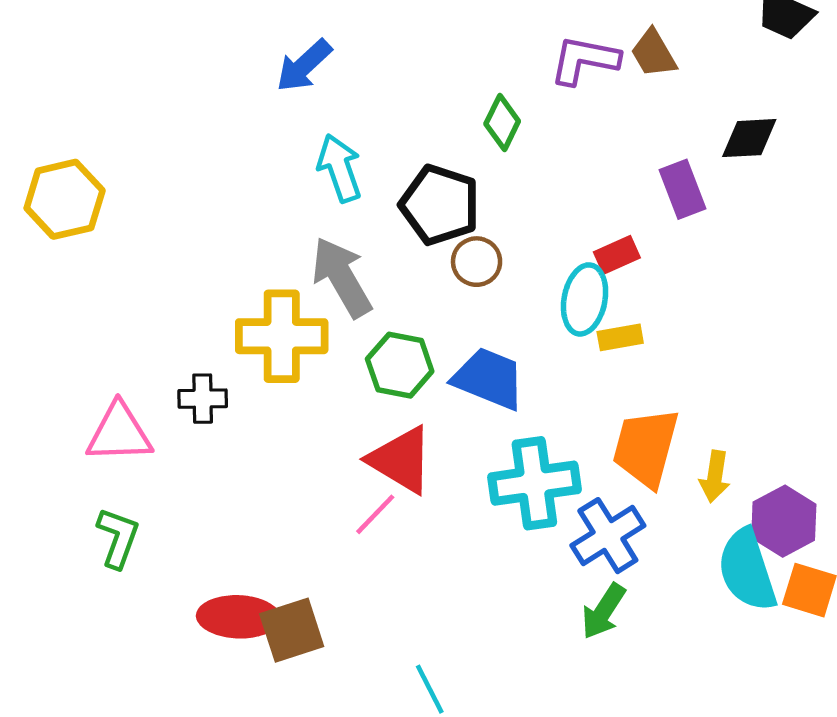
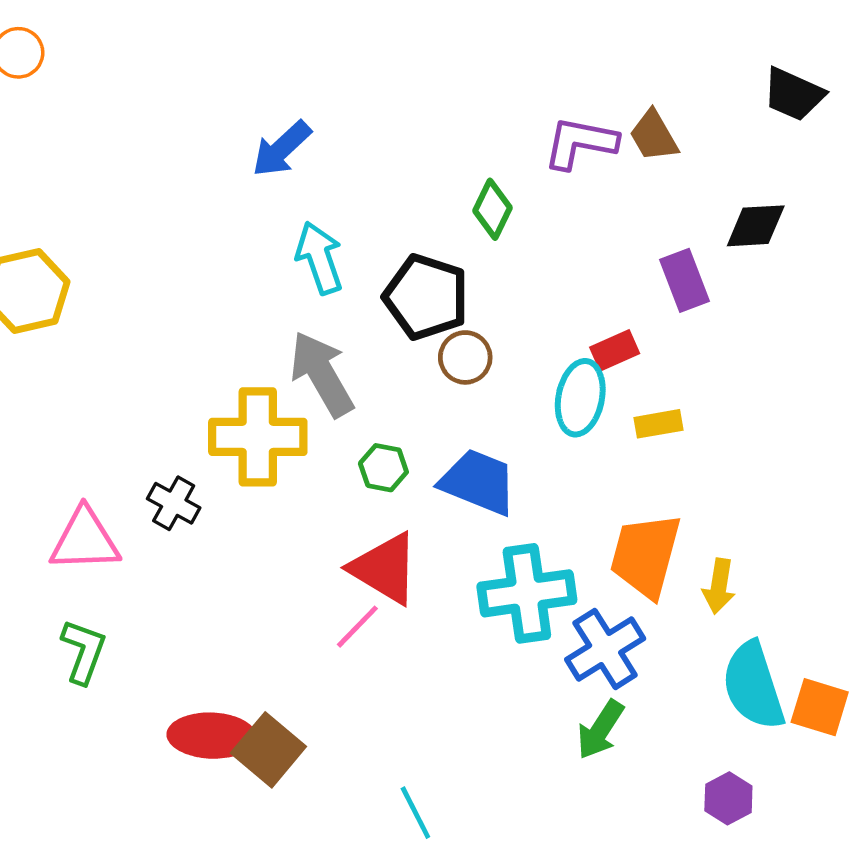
yellow rectangle: (620, 337) -> (658, 424), moved
green hexagon: (400, 365) -> (383, 468), size x0.7
black cross: (203, 399) -> (174, 503), turned 30
purple hexagon: (784, 521) -> (728, 798), moved, size x0.7
brown square: (292, 630) -> (268, 750), turned -32

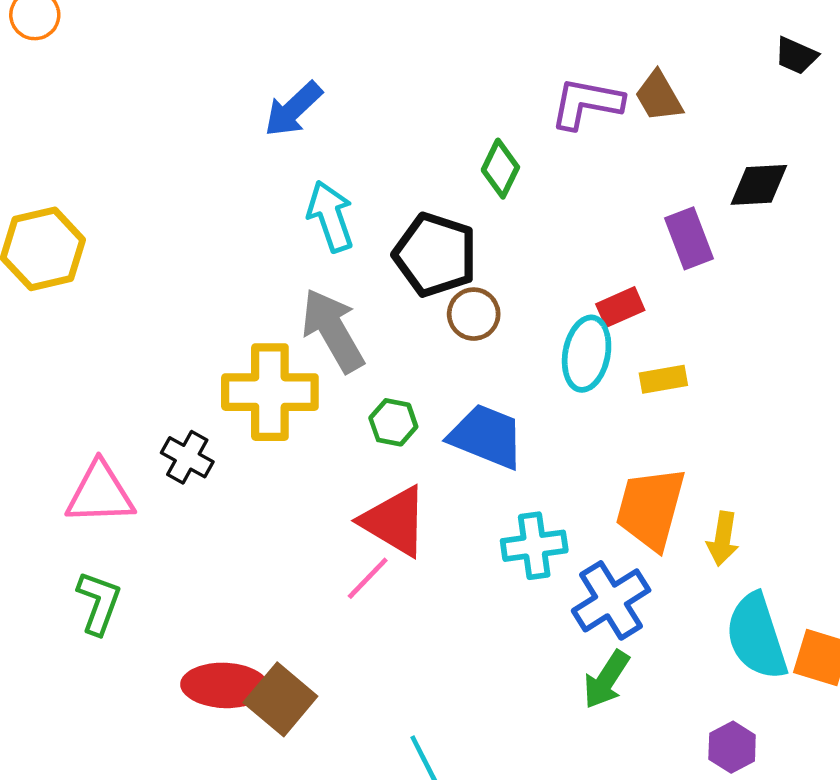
black trapezoid: (794, 94) -> (796, 56), size x0.7
cyan cross: (527, 593) -> (534, 546), size x0.7

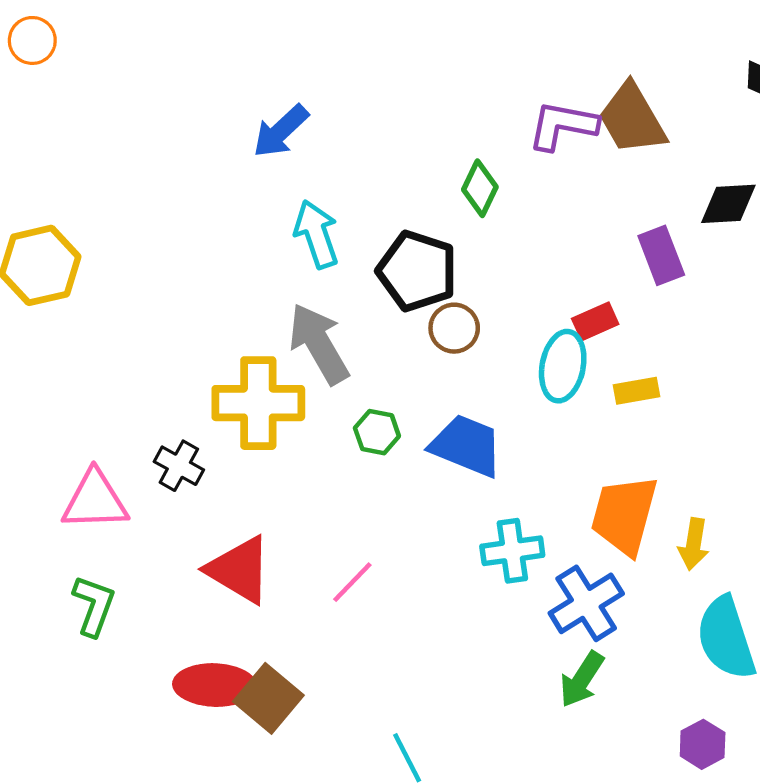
brown trapezoid: (659, 96) -> (632, 119), size x1.5
red triangle: (394, 521) -> (239, 570), moved

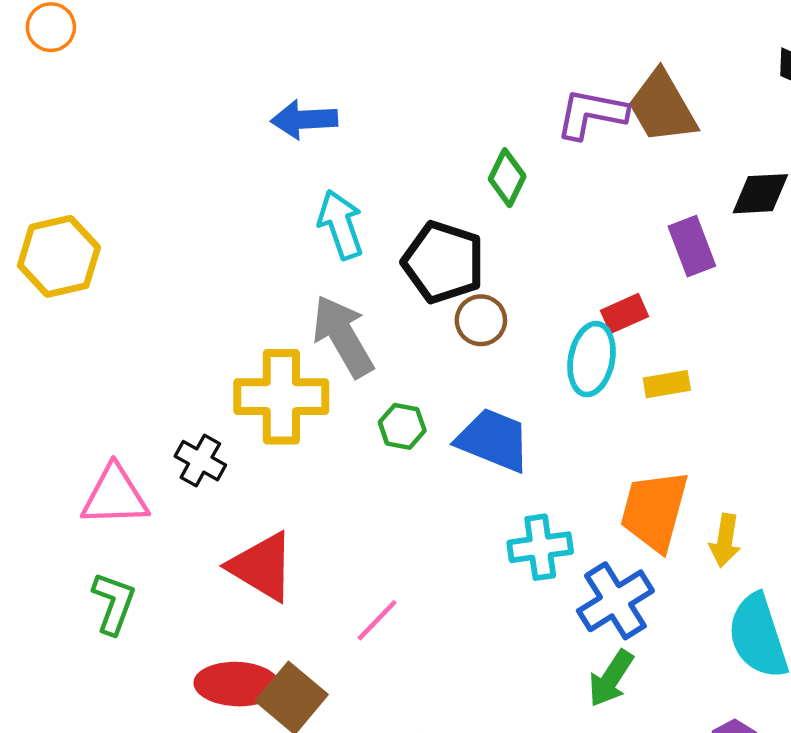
blue arrow: (281, 131) -> (304, 120), turned 40
pink line: (352, 582) -> (377, 620), moved

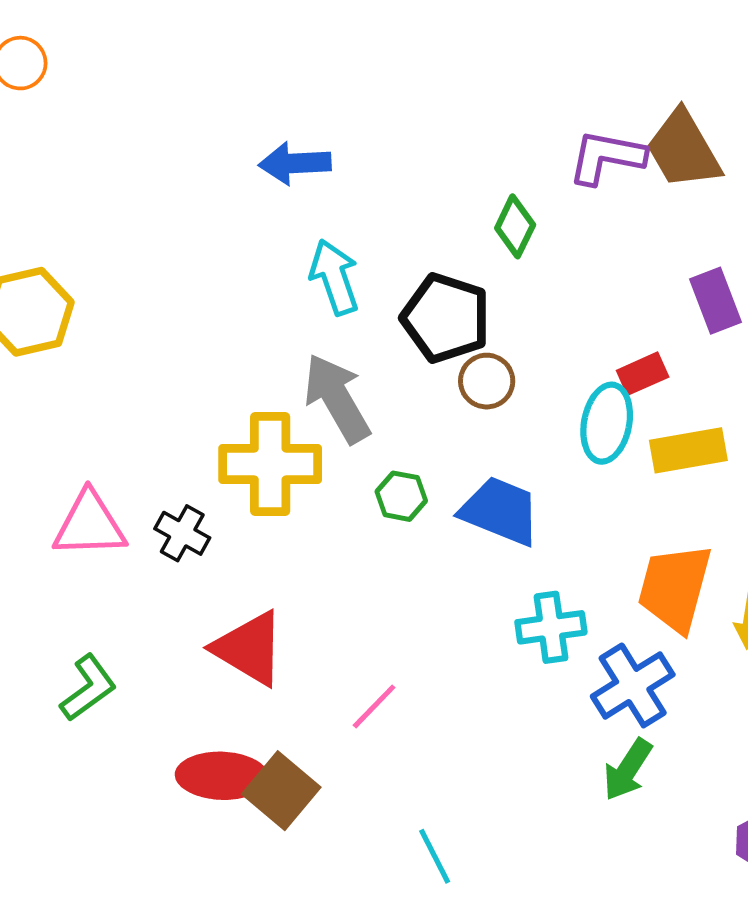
yellow rectangle: (667, 384) -> (688, 450), size x1.5
pink triangle: (115, 496) -> (89, 525), moved
green L-shape: (114, 603) -> (88, 688), turned 34

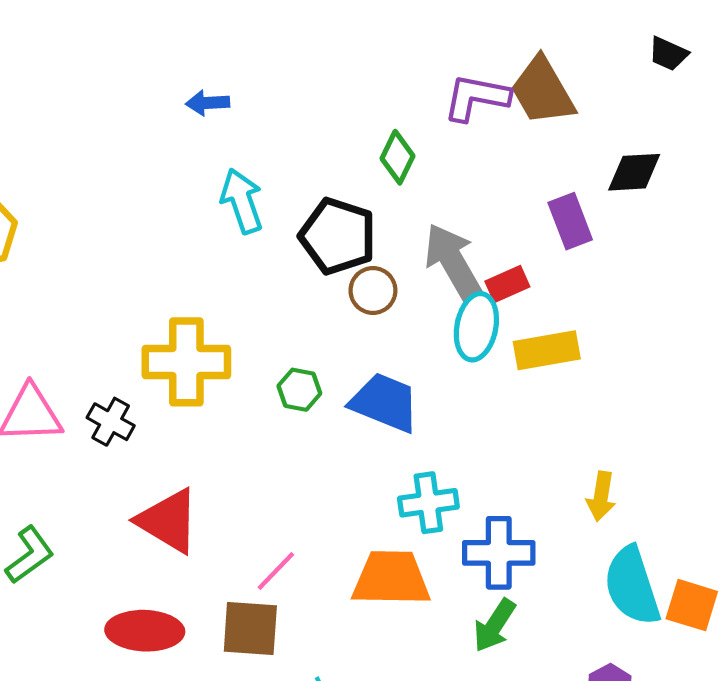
blue arrow: (295, 163) -> (208, 103), size x0.7
gray arrow: (337, 398) -> (453, 262), moved
orange trapezoid: (675, 588) -> (391, 578), moved, turned 76
blue cross: (633, 685) -> (499, 553), turned 32
brown square: (281, 791) -> (250, 629), moved, turned -36

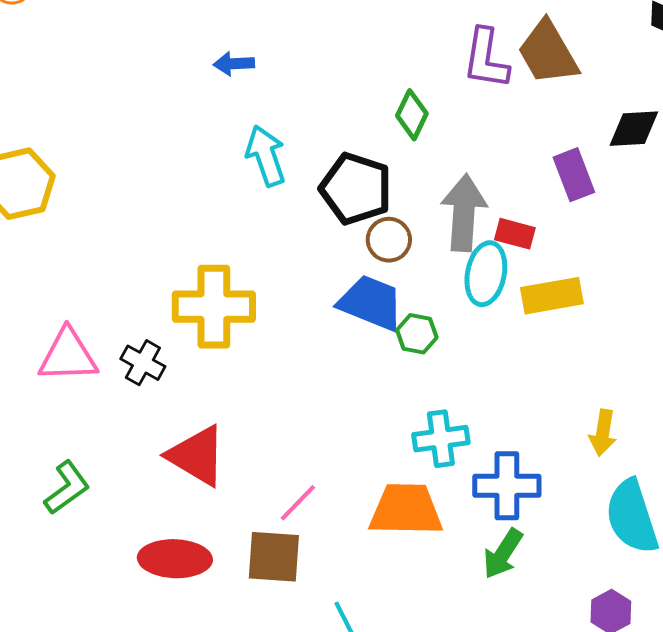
purple L-shape: (476, 98) -> (486, 59), turned -92
gray arrow: (453, 262) -> (464, 213), turned 34
red rectangle: (507, 284) -> (515, 234), turned 39
green hexagon: (299, 390) -> (417, 334), moved
blue trapezoid: (385, 402) -> (371, 303), moved

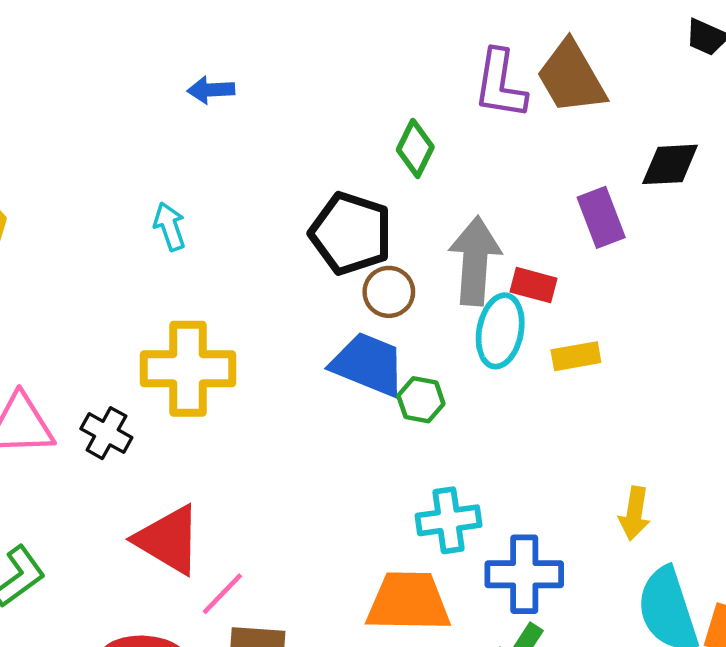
cyan arrow: (266, 156) -> (170, 226), moved, size x0.7
yellow rectangle: (552, 296) -> (576, 356), size x0.7
pink line: (298, 503) -> (222, 594), moved

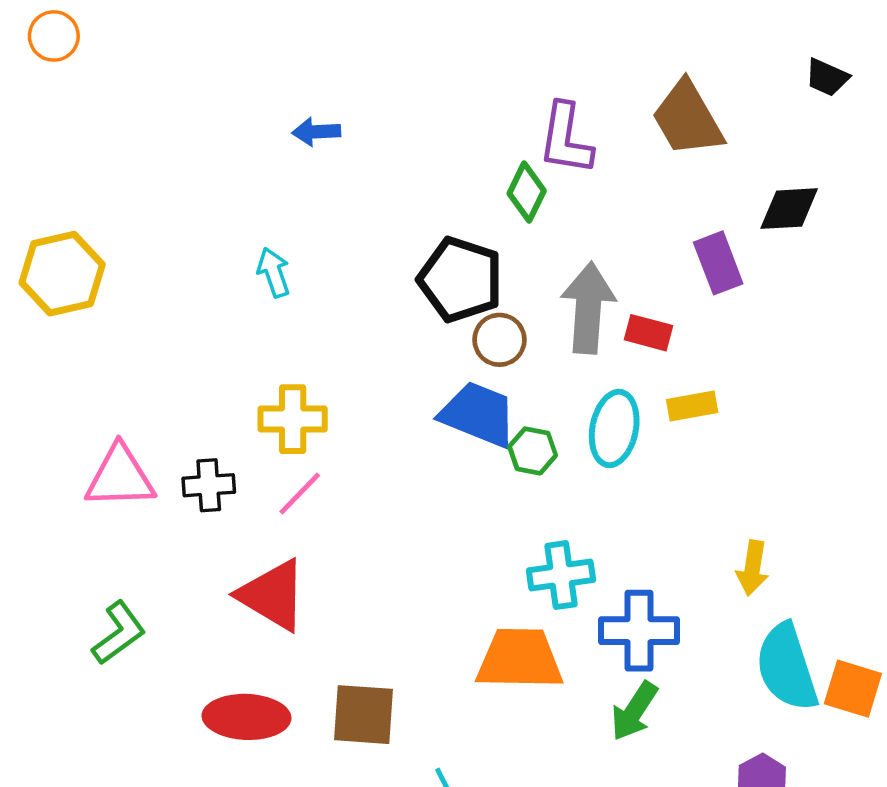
purple L-shape: (500, 84) -> (566, 139), moved
cyan ellipse: (500, 331) -> (614, 428), moved
yellow cross: (188, 369) -> (293, 419), size x0.7
black cross: (106, 433) -> (209, 485), turned -33
pink line: (222, 594) -> (300, 493), moved

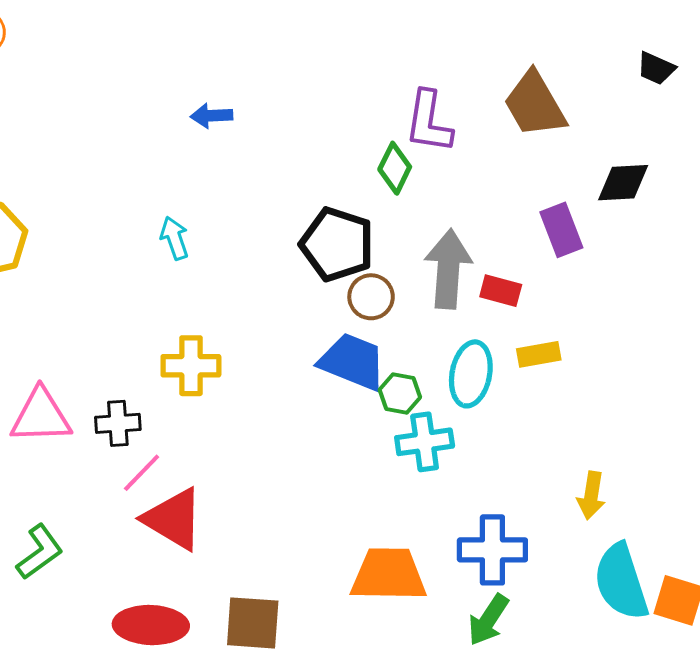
pink line: (300, 493) -> (142, 473), moved
cyan cross: (561, 575) -> (425, 442), moved

